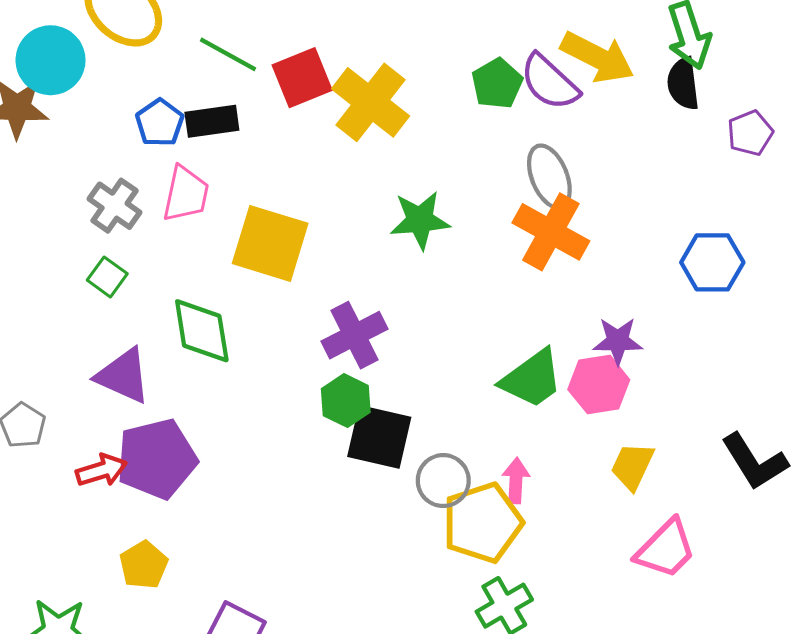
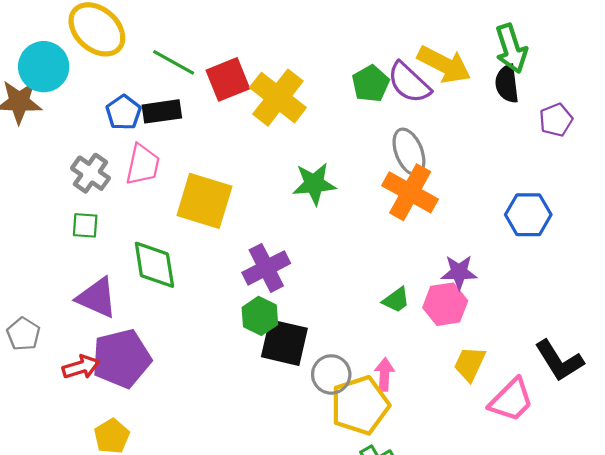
green square: (107, 277) -> (85, 225), turned -32
green trapezoid: (532, 379) -> (396, 300), size x0.6
pink trapezoid: (666, 549) -> (511, 400), moved

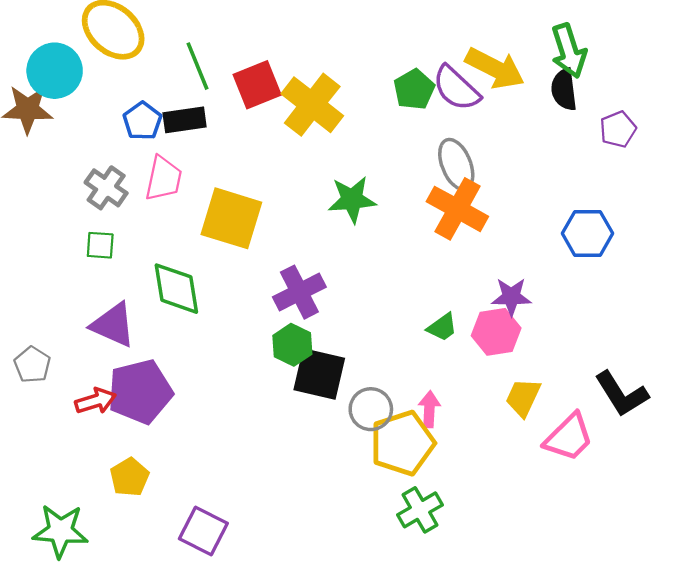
green line: (174, 62) -> (197, 66), turned 39

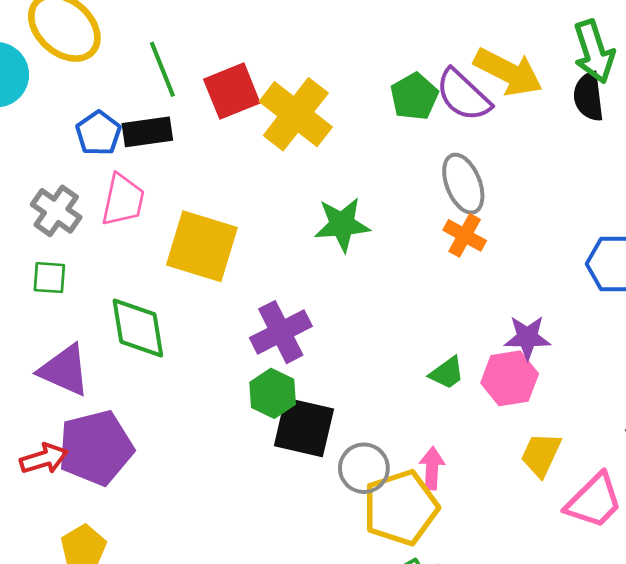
orange cross: (457, 209) -> (465, 235), size x0.6

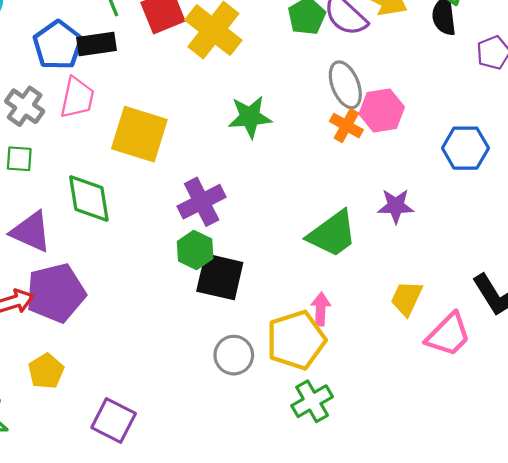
blue pentagon: (98, 133) -> (58, 45), size x1.4
green trapezoid: (447, 373) -> (332, 234), size x1.8
pink hexagon: (510, 378) -> (382, 111), moved
gray circle: (364, 468) -> (234, 355), moved

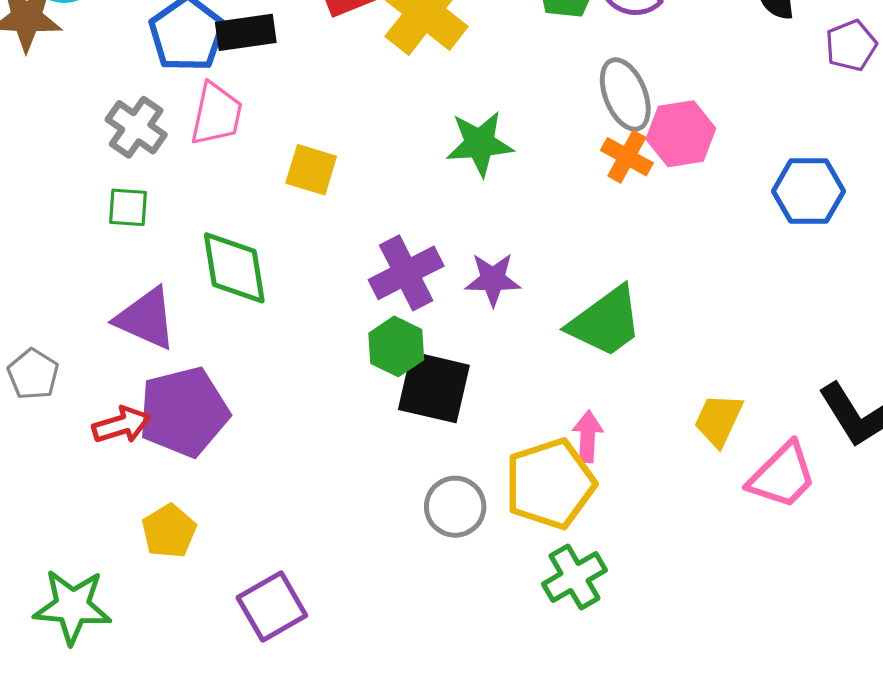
yellow square: (139, 134) -> (311, 170), size x0.6
purple star: (396, 206) -> (493, 279), moved
purple square: (114, 421) -> (272, 606), turned 33

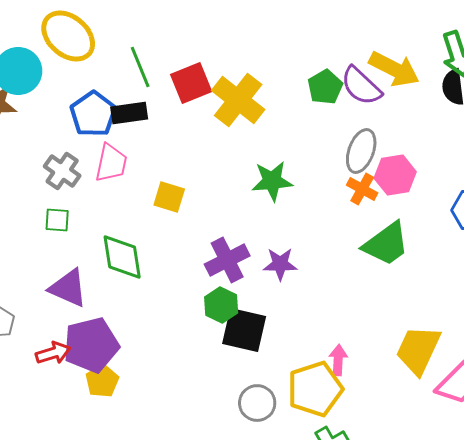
gray ellipse: (625, 95) -> (361, 151), turned 42
green trapezoid: (606, 322) -> (386, 244), moved
yellow trapezoid: (718, 420) -> (418, 350), size x1.5
yellow pentagon: (169, 531) -> (102, 381), moved

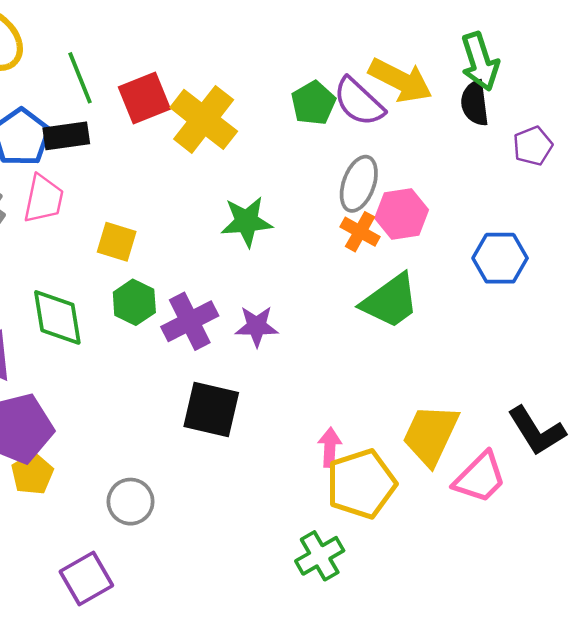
green hexagon: (221, 305) -> (134, 302), moved
yellow pentagon: (315, 389) -> (361, 484), moved
gray circle: (257, 403) -> (131, 502), moved

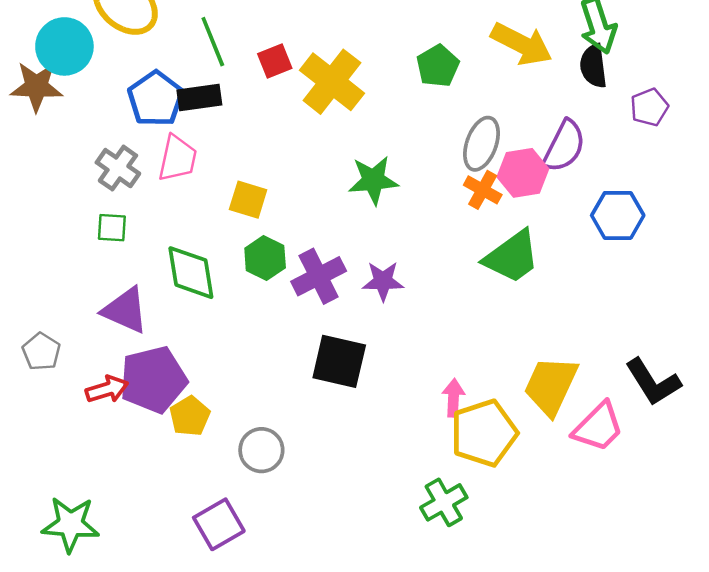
red square: (144, 98) -> (275, 61), size x0.7
purple semicircle: (359, 102) -> (564, 146), moved, turned -106
yellow pentagon: (32, 474) -> (190, 416), moved

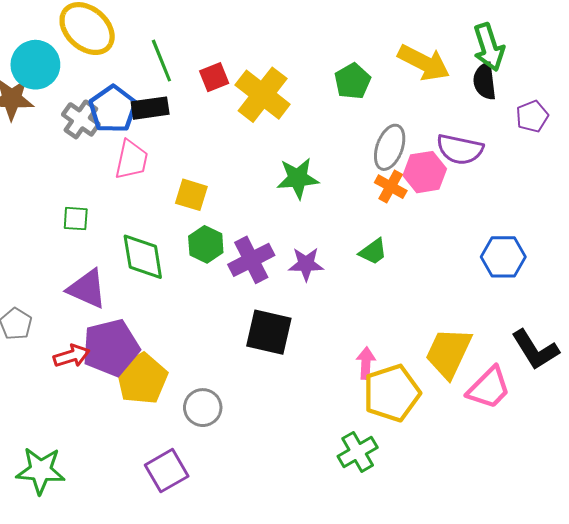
purple semicircle: (564, 146) -> (460, 149), turned 75
gray cross: (118, 168) -> (81, 119), moved
blue hexagon: (618, 215) -> (503, 257), moved
green trapezoid: (512, 257) -> (373, 252), moved, size x0.6
yellow pentagon: (190, 416) -> (142, 379), size x1.5

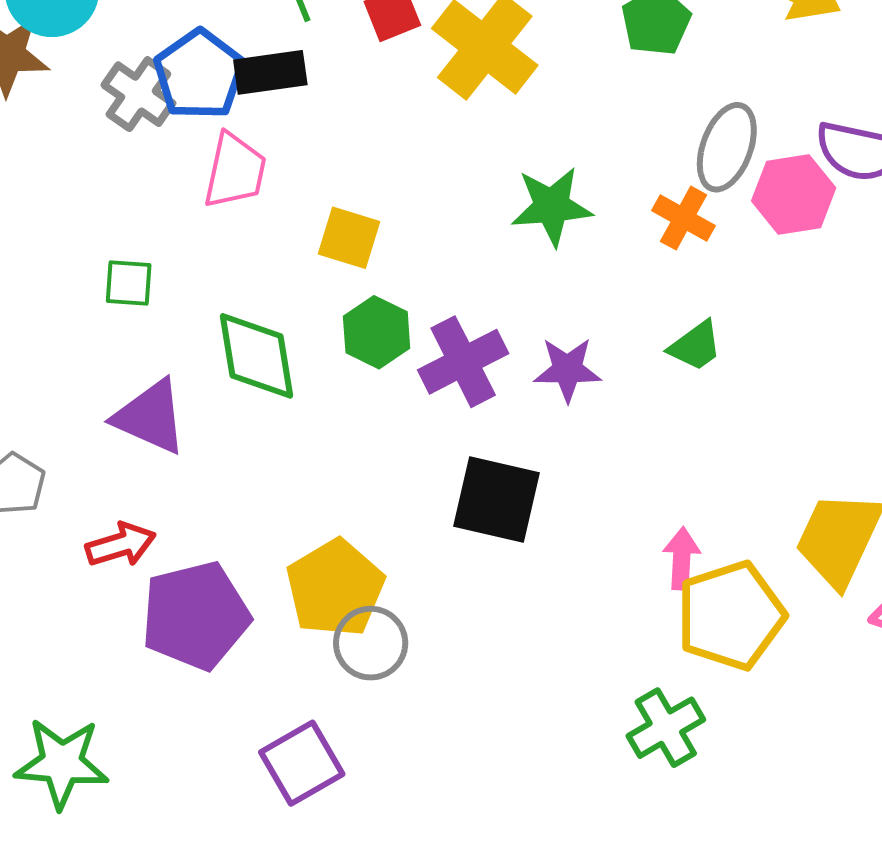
orange cross: (391, 187) -> (683, 218), moved
purple pentagon: (111, 348) -> (196, 616), moved
yellow pentagon: (142, 379) -> (335, 588), moved

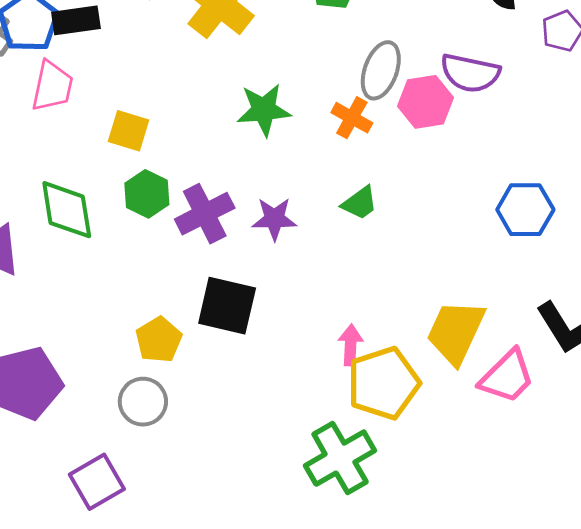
yellow pentagon: (335, 588) -> (159, 340), moved, size x0.7
green cross: (666, 728) -> (340, 458), size x1.4

